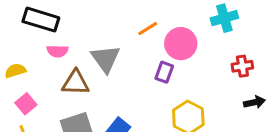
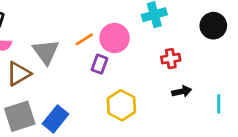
orange line: (148, 29) -> (84, 39), moved
brown triangle: (76, 83) -> (18, 74), turned -32

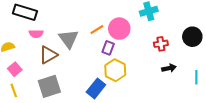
black circle: (213, 26) -> (192, 37), moved
yellow hexagon: (121, 105) -> (115, 70), moved
blue rectangle: (55, 119) -> (96, 88), moved

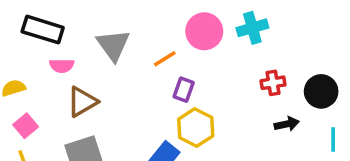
pink circle: (119, 29) -> (204, 31), moved
black circle: (192, 37) -> (321, 91), moved
gray triangle: (69, 39) -> (113, 45), moved

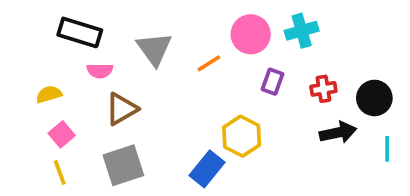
purple rectangle: (184, 90) -> (273, 82), moved
black arrow: (287, 124) -> (338, 133), size x1.4

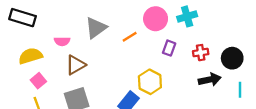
black rectangle: (80, 32) -> (23, 18), moved
gray triangle: (154, 49) -> (96, 28), turned 30
yellow semicircle: (49, 94) -> (30, 56), size x1.5

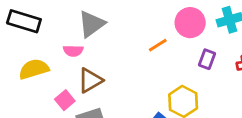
gray triangle: (96, 28) -> (92, 24), moved
pink square: (38, 81) -> (65, 100), moved

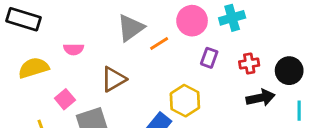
gray triangle: (92, 24) -> (131, 28), moved
brown triangle: (90, 80) -> (113, 79), moved

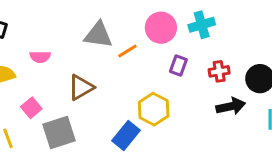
gray triangle: (131, 28) -> (98, 35), turned 44

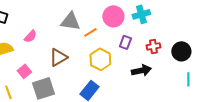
pink semicircle: (40, 57) -> (30, 36), turned -48
black arrow: (231, 106) -> (141, 70), moved
yellow hexagon: (154, 109) -> (100, 59), moved

